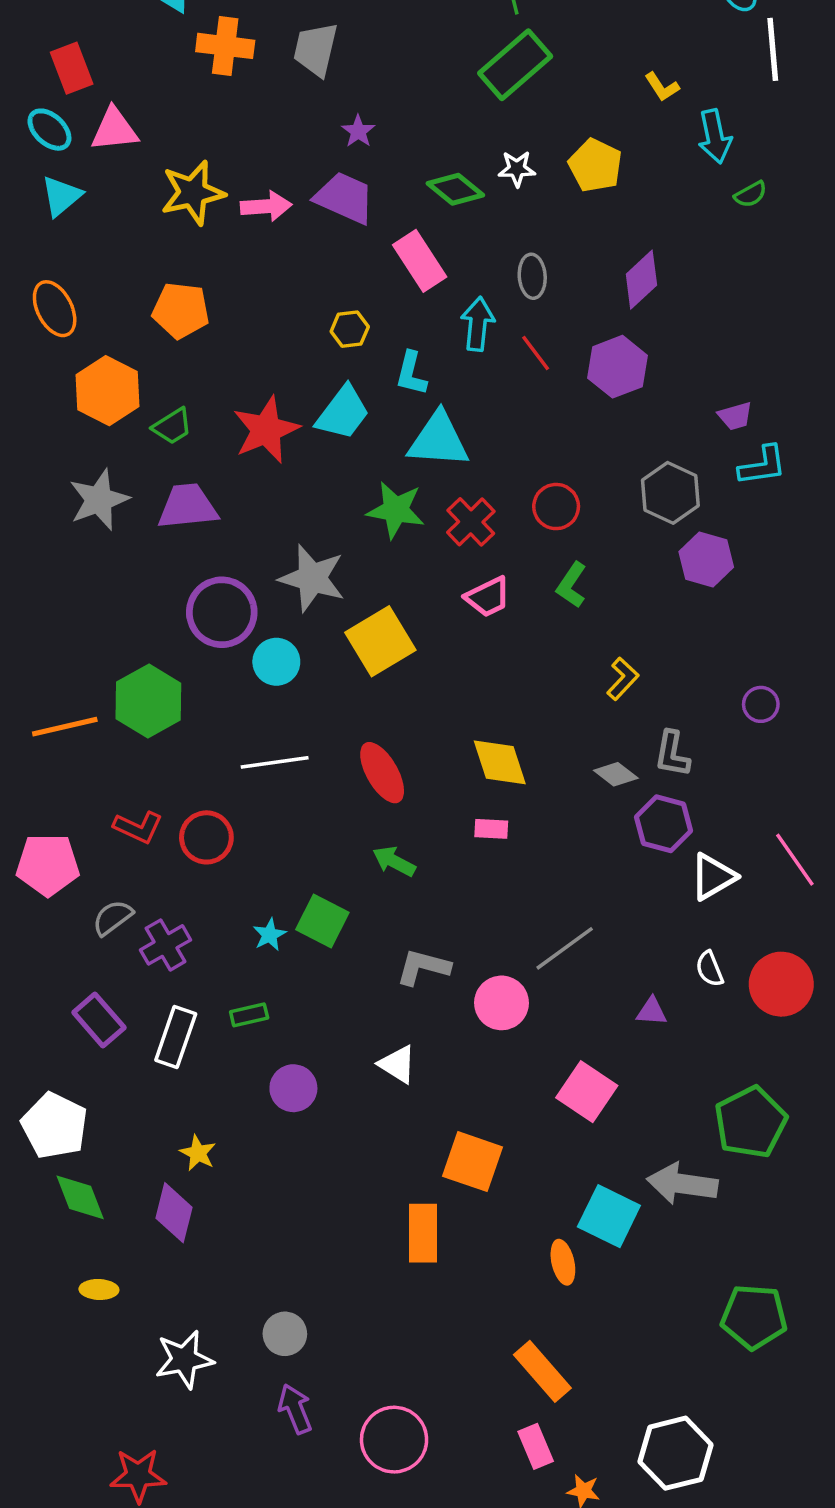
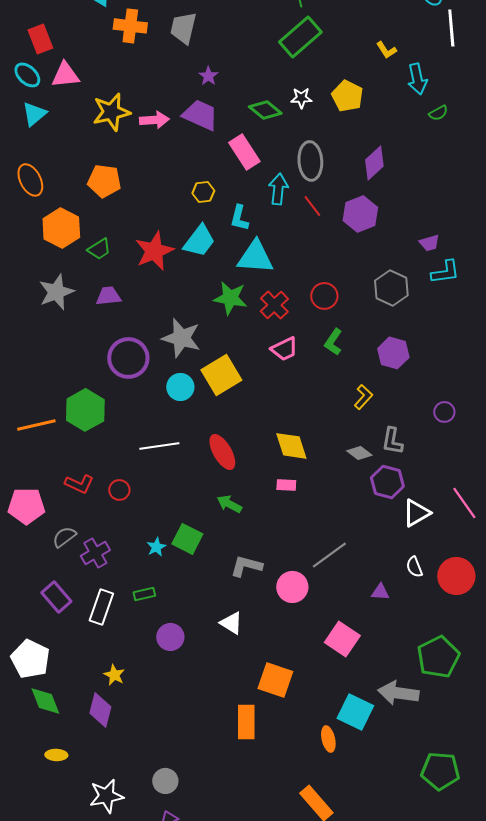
gray ellipse: (532, 276) -> (310, 161), size x1.5
purple trapezoid: (188, 507) -> (108, 296), size x0.7
purple hexagon: (706, 559) -> (393, 353), moved
cyan circle: (276, 662) -> (180, 387), moved
red circle: (206, 837) -> (119, 490), size x0.7

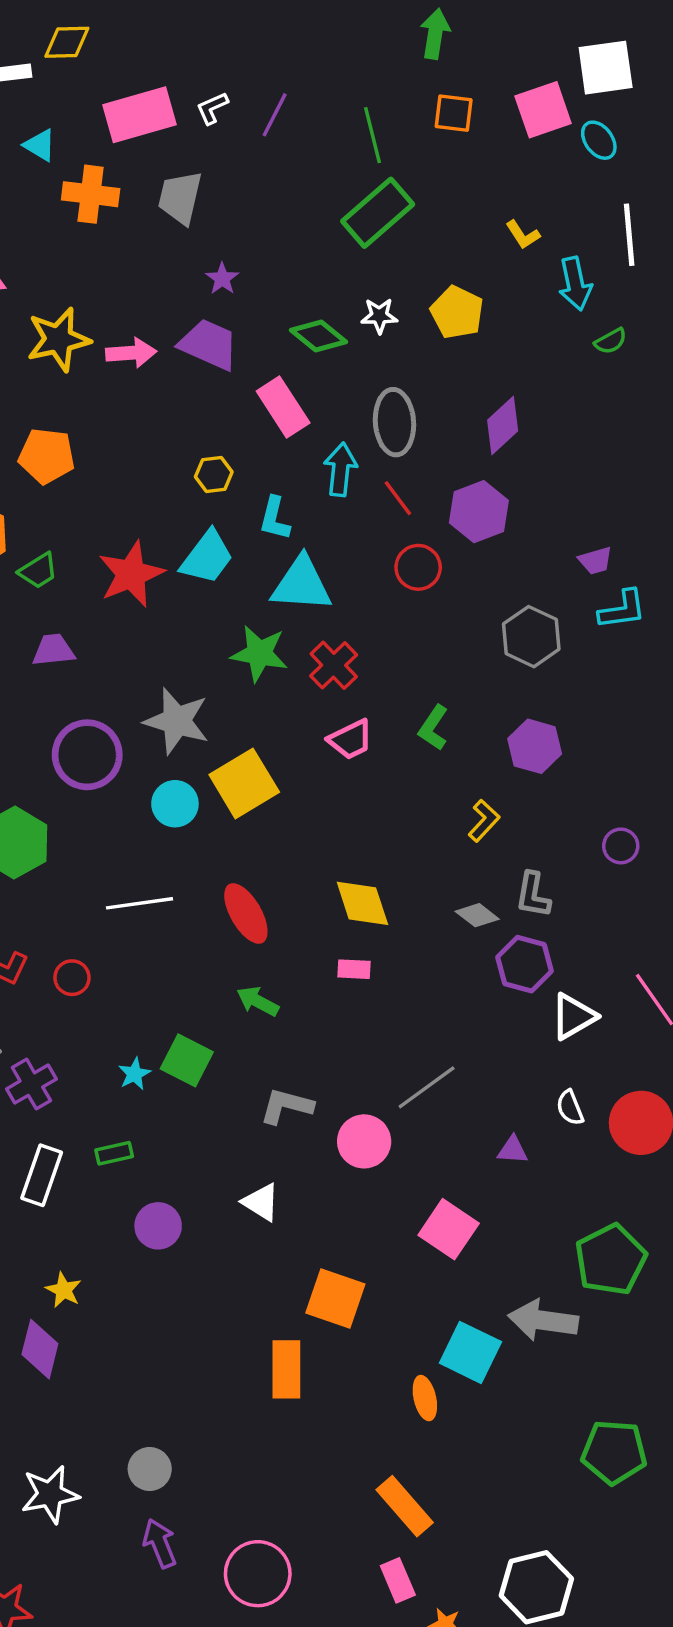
white line: (451, 28) -> (629, 235), moved
red circle: (324, 296) -> (418, 567), moved

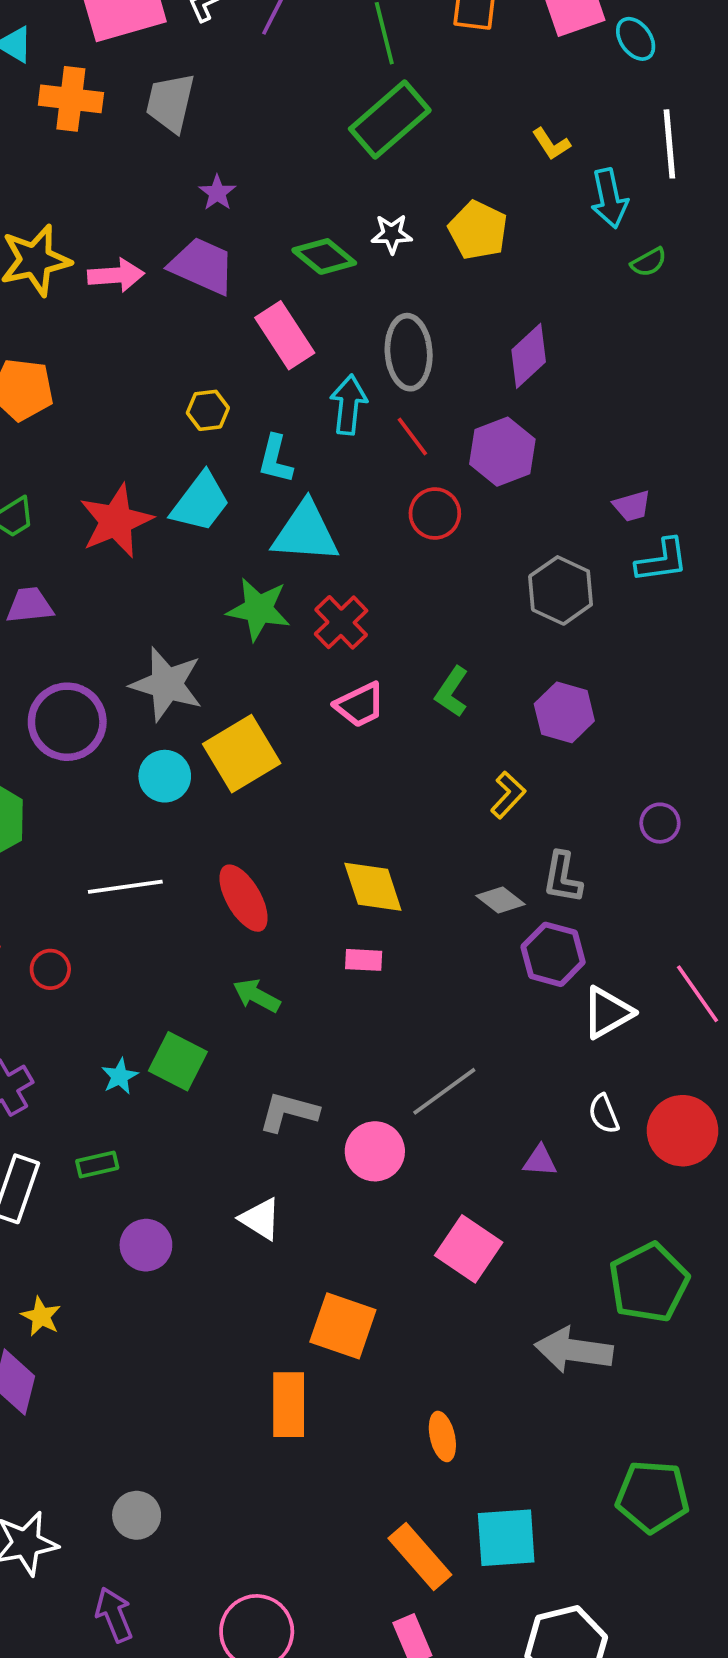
cyan square: (470, 1352) -> (506, 1538), moved, turned -30
purple arrow: (160, 1543) -> (114, 1615), moved

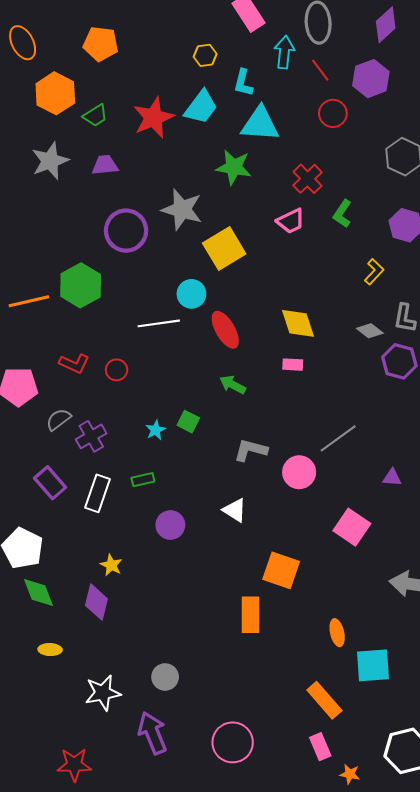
red cross: (341, 622) -> (308, 179), moved
cyan circle: (165, 776) -> (191, 294), moved
green square: (178, 1061) -> (188, 422), size x0.7
cyan square: (506, 1538) -> (373, 665), moved
purple arrow: (114, 1615) -> (152, 733), size x1.4

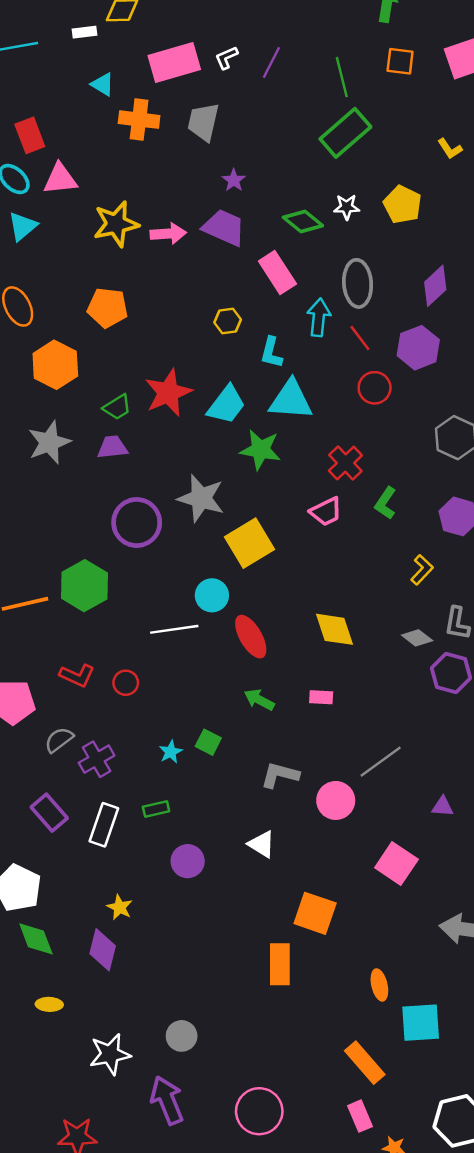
cyan trapezoid: (201, 107) -> (226, 405), moved
green trapezoid: (95, 116) -> (117, 407), moved
pink rectangle: (293, 365) -> (321, 697), moved

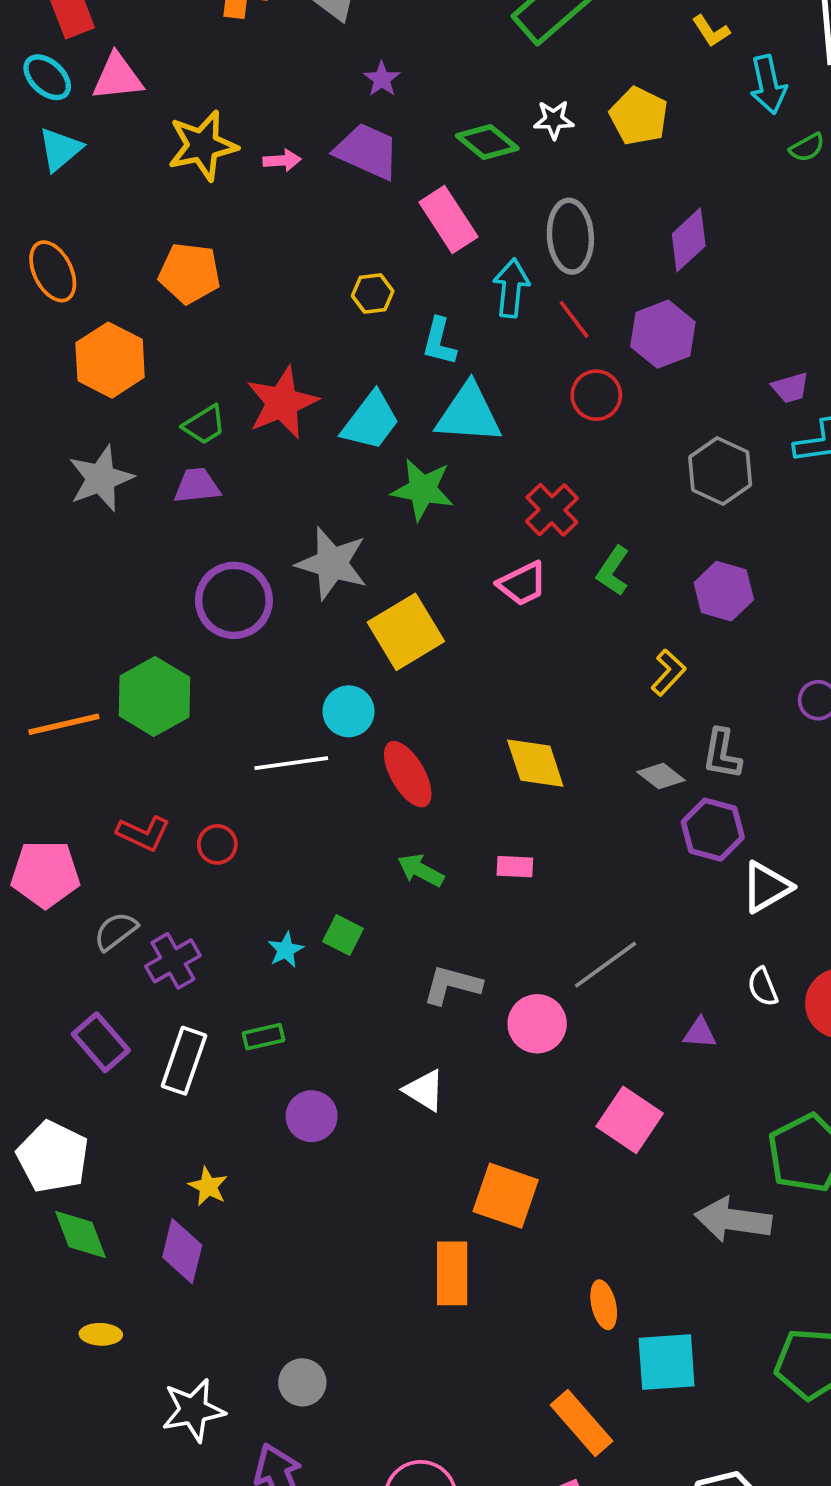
pink arrow: (168, 234) -> (282, 160), size x0.7

